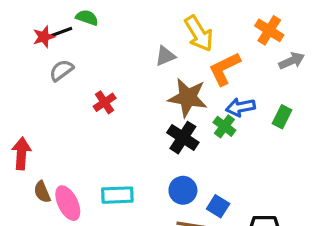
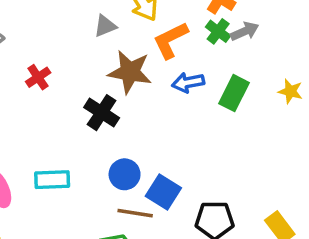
green rectangle: (282, 117) -> (234, 93), size x1.4
green cross: (224, 126) -> (218, 31), moved
black cross: (183, 138) -> (102, 113), moved
blue square: (218, 206) -> (163, 192), size x1.4

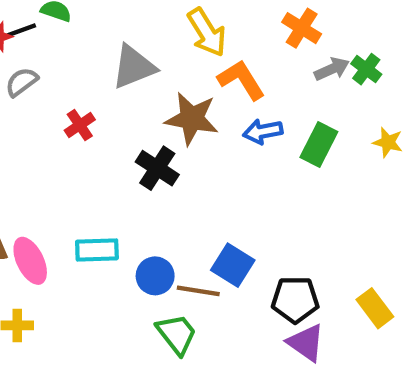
gray triangle: (105, 26) -> (134, 67), moved, size x1.6
green cross: (218, 31) -> (366, 69), moved
orange L-shape: (170, 40) -> (241, 80), turned 84
blue circle: (125, 174) -> (155, 276), moved

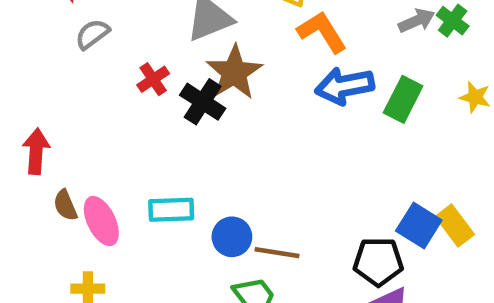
brown star: (192, 119) -> (234, 72), moved, turned 30
blue arrow: (263, 132) -> (345, 86), size x1.4
black cross: (157, 168) -> (203, 102), moved
blue square: (233, 265) -> (419, 226), moved
yellow rectangle: (375, 308) -> (455, 226), moved

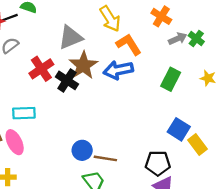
red cross: (153, 79) -> (41, 69), size x1.5
blue arrow: (345, 86) -> (118, 70), moved
cyan rectangle: (171, 210) -> (24, 113), moved
blue square: (419, 226) -> (179, 129), moved

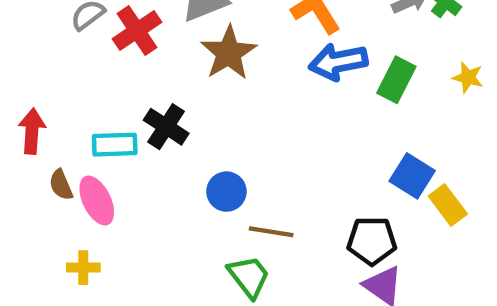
red cross: (41, 69) -> (137, 31), moved
blue arrow: (118, 70) -> (338, 62), moved
black cross: (67, 80) -> (166, 127), moved
blue circle: (82, 150) -> (226, 192), moved

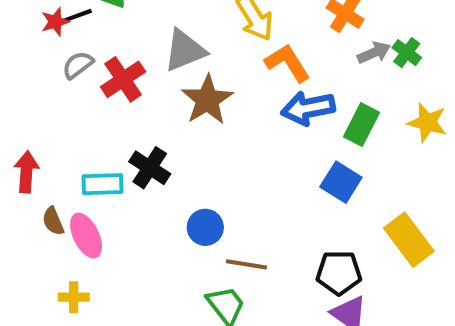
yellow star: (468, 77) -> (427, 122), size x1.4
blue square: (412, 176) -> (341, 182), moved
yellow rectangle: (448, 205) -> (409, 240), size x1.4

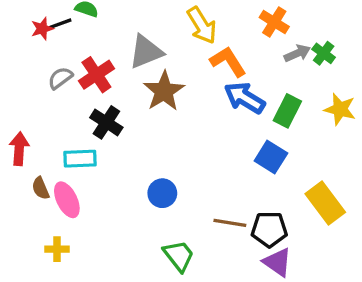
gray semicircle: (78, 65) -> (60, 78), moved
blue arrow: (308, 108) -> (245, 98), turned 42
black cross: (150, 168) -> (106, 122), moved
brown line: (246, 264) -> (230, 223), moved

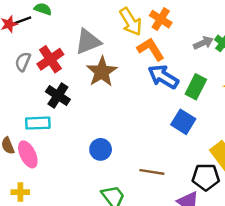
orange cross: (274, 22) -> (161, 19), moved
gray semicircle: (60, 78) -> (23, 62), turned -30
black pentagon: (269, 229) -> (206, 177), moved

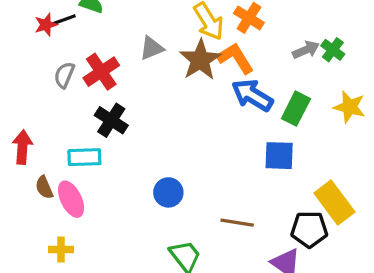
gray triangle: (88, 42) -> (152, 48), size x0.7
brown star: (102, 72) -> (200, 60), moved
blue square: (183, 122) -> (279, 156), turned -30

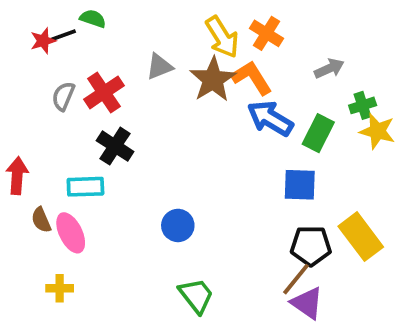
green cross: (333, 50) -> (363, 105), moved, turned 35
brown line: (237, 223) -> (296, 279), moved, turned -60
black pentagon: (309, 229) -> (311, 246), moved

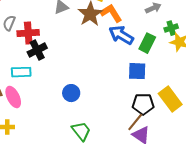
red cross: (104, 92) -> (28, 33), moved, turned 30
black cross: (115, 146) -> (37, 50), turned 30

